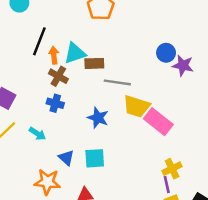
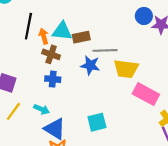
cyan triangle: (75, 53) -> (62, 31), turned 35
blue star: (98, 118) -> (90, 65), moved
pink rectangle: (158, 122) -> (146, 94), moved
blue triangle: (66, 158) -> (55, 129), moved, size x1.5

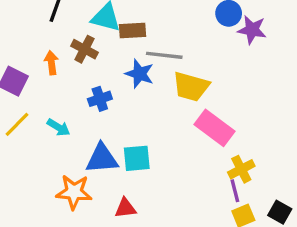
orange arrow: (44, 36) -> (51, 63), moved
blue cross: (53, 79) -> (100, 99), moved, turned -32
blue triangle: (55, 129) -> (102, 159), moved, turned -45

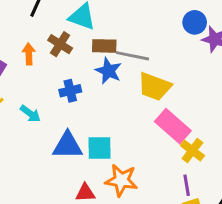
brown rectangle: (133, 31) -> (104, 46), moved
yellow cross: (241, 169) -> (192, 151), moved, turned -30
orange star: (74, 192) -> (121, 180), moved

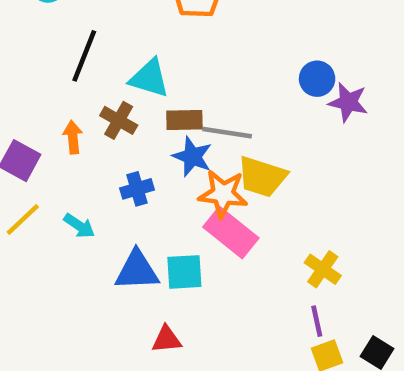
pink rectangle: (173, 126) -> (231, 233), moved
orange star: (121, 180) -> (223, 194), moved

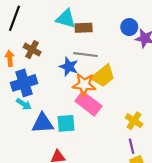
cyan triangle: (149, 78) -> (66, 19), moved
brown rectangle: (184, 120) -> (84, 28), moved
yellow trapezoid: (262, 177) -> (103, 76), turned -55
blue cross: (137, 189) -> (24, 83), moved, size x1.6
cyan arrow: (79, 226) -> (24, 104), moved

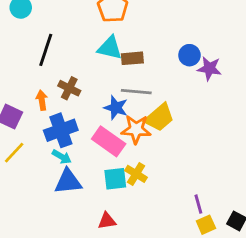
pink rectangle: (88, 104) -> (109, 141), moved
yellow cross: (134, 121) -> (136, 174), moved
blue triangle: (43, 123) -> (68, 182), moved

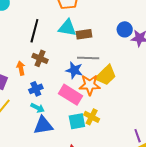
black line: (46, 50) -> (34, 31), moved
blue cross: (61, 130) -> (36, 89), size x0.6

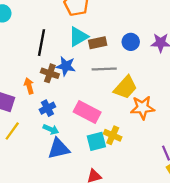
cyan triangle: (67, 28) -> (78, 37), turned -36
blue circle: (125, 29) -> (131, 42), moved
blue star: (74, 70) -> (66, 66), moved
orange star: (90, 85) -> (143, 108), moved

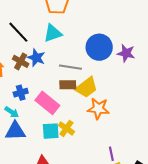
blue circle: (131, 42) -> (99, 47), size x1.6
black line: (41, 43) -> (18, 32), turned -65
brown rectangle: (98, 43) -> (68, 85), moved
blue cross: (47, 108) -> (21, 93), moved

